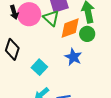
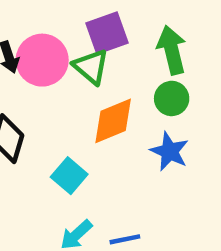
orange diamond: (70, 28) -> (113, 121), moved
blue star: (73, 57) -> (170, 151), moved

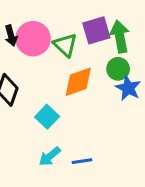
purple square: (107, 33) -> (96, 30), moved
blue star: (170, 151) -> (128, 88), moved

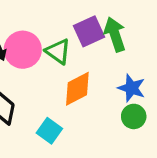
green circle: (118, 69) -> (134, 116), moved

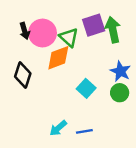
orange diamond: (77, 89) -> (58, 58), moved
cyan square: (49, 131) -> (86, 88), moved

